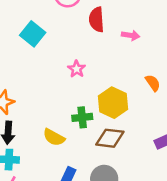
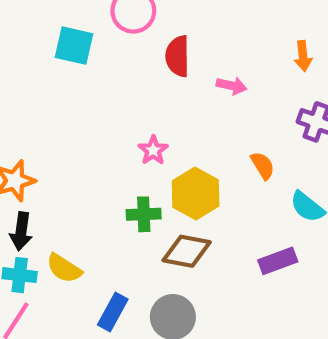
cyan square: (33, 34) -> (74, 46), moved, turned -30
pink star: (77, 69) -> (153, 150), moved
yellow semicircle: (54, 137) -> (64, 268), moved

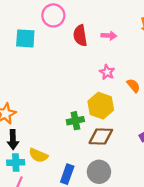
pink arrow: (232, 86) -> (109, 36), moved
pink star: (153, 150) -> (107, 72), moved

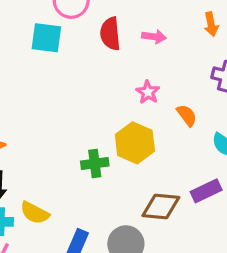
cyan square: (25, 38) -> (46, 38), moved
brown diamond: (101, 136) -> (161, 206), moved

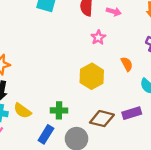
pink star: (148, 92) -> (98, 37), moved
green cross: (95, 163) -> (59, 110), moved

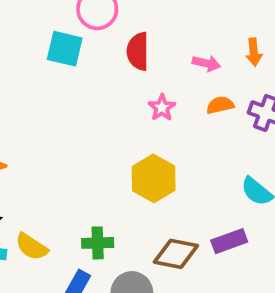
pink arrow: (114, 12) -> (206, 63), moved
orange semicircle: (127, 64) -> (220, 105), moved, turned -72

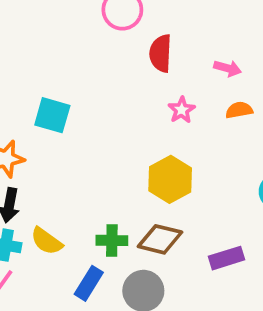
cyan square: (65, 49) -> (52, 115), moved
purple rectangle: (229, 241) -> (227, 258), moved
brown diamond: (176, 254) -> (160, 239), moved

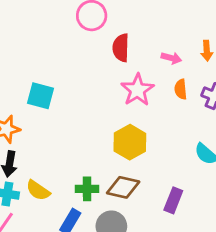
pink star: (182, 110) -> (137, 90), size x1.6
orange semicircle: (239, 110) -> (181, 89), turned -84
purple rectangle: (227, 258) -> (173, 200), turned -50

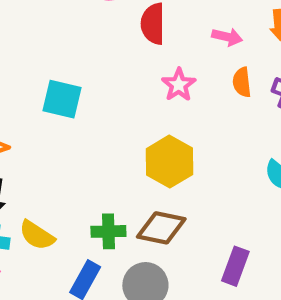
pink star: (137, 90) -> (179, 85), size x0.7
cyan square: (40, 96) -> (62, 99), moved
purple rectangle: (173, 200) -> (235, 266), moved

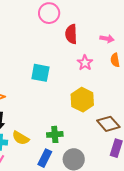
cyan square: (62, 99) -> (40, 73), moved
brown diamond: (161, 228) -> (108, 124), moved, turned 40

